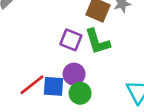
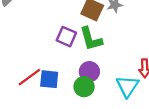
purple circle: (74, 74) -> (89, 72), moved
green circle: (80, 93) -> (84, 87), moved

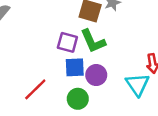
blue square: (49, 79) -> (75, 67), moved
green circle: (84, 87) -> (78, 99), moved

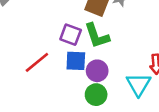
red line: (35, 89) -> (37, 62), moved
green circle: (78, 99) -> (96, 95), moved

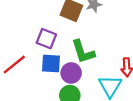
green L-shape: (97, 36) -> (83, 52), moved

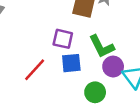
purple circle: (71, 73) -> (113, 67), moved

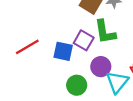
purple square: (63, 39) -> (84, 40), moved
green L-shape: (102, 46) -> (105, 32), moved

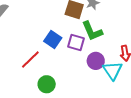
blue square: (63, 51) -> (53, 40), moved, turned 36
green circle: (77, 85) -> (47, 84), moved

